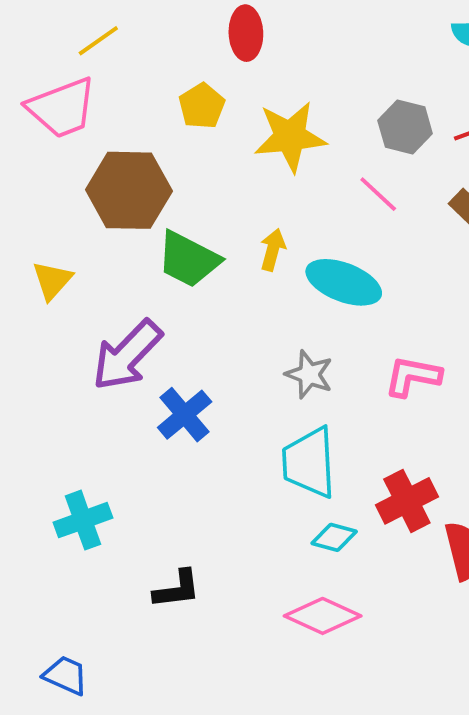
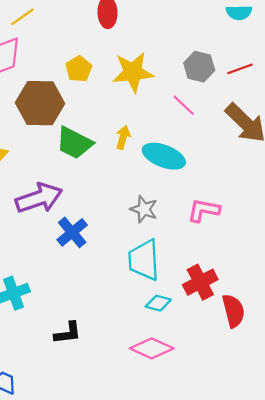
yellow pentagon: (202, 106) -> (79, 69), moved
purple arrow: (127, 355) -> (39, 198), turned -153

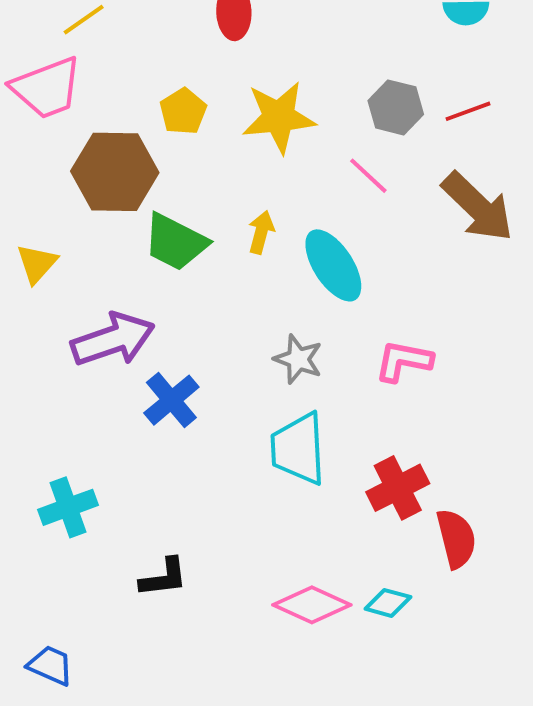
cyan ellipse: (164, 156) -> (333, 265), turned 36
cyan diamond: (158, 303) -> (388, 603), moved

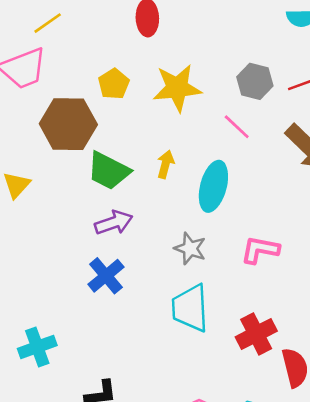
cyan ellipse: (333, 265) -> (213, 186), turned 48
purple arrow: (113, 340) -> (114, 223), moved, size x0.7

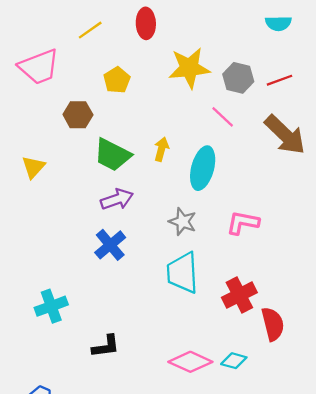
yellow line: (48, 23) -> (90, 30), moved
yellow star: (177, 88) -> (189, 68), moved
brown hexagon: (68, 124) -> (78, 115), size x0.6

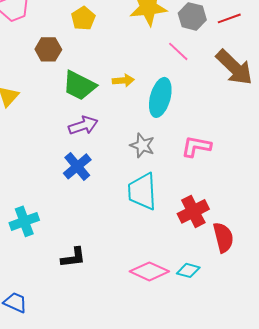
yellow arrow: (161, 149) -> (123, 80), turned 70

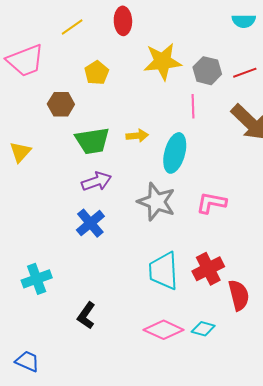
pink line: (178, 51) -> (193, 106), turned 45
green trapezoid: (79, 85) -> (92, 141), turned -36
gray star: (142, 145) -> (156, 202), size x1.5
cyan trapezoid: (142, 191) -> (164, 271), moved
black L-shape: (73, 257) -> (86, 316), turned 132

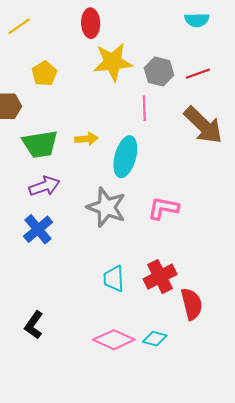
red ellipse: (123, 21) -> (91, 23), moved
cyan trapezoid: (164, 271) -> (114, 279), size x0.7

